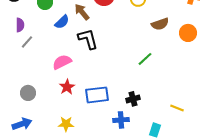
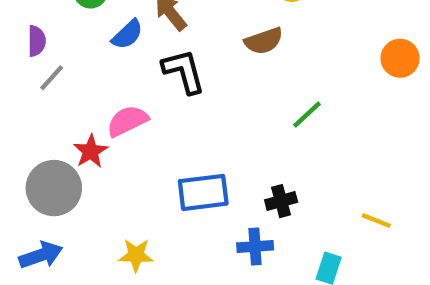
brown semicircle: (160, 24) -> (264, 41), moved
red star: (67, 87) -> (91, 151), moved
gray circle: (28, 93) -> (54, 188), size x1.6

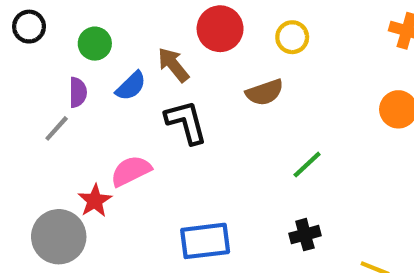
purple semicircle: (37, 41) -> (78, 92), moved
black cross: (281, 201) -> (305, 235), moved

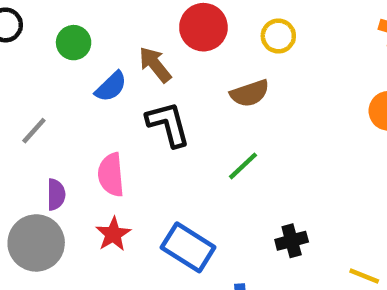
purple semicircle: (78, 92) -> (56, 195), moved
green line: (307, 165) -> (243, 166), moved
pink semicircle: (131, 171) -> (111, 175), turned -69
red star: (95, 201) -> (113, 234), moved
blue rectangle: (205, 241) -> (188, 247), turned 39

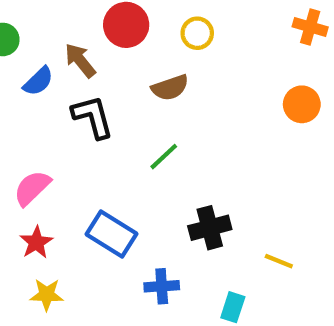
pink semicircle: (111, 175) -> (32, 188), moved, turned 51
red star: (113, 234) -> (36, 242), moved
black cross: (292, 241) -> (210, 228), size x1.4

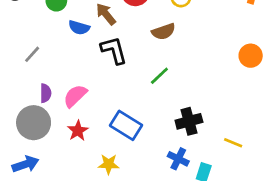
blue semicircle: (38, 81) -> (79, 28), turned 60
orange circle: (302, 104) -> (251, 56), moved
blue cross: (162, 286) -> (178, 159), moved, turned 30
yellow star: (47, 295) -> (109, 164), moved

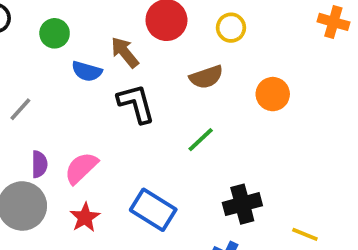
orange circle: (251, 56) -> (273, 94), moved

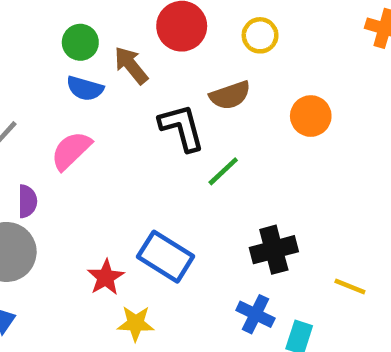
green circle: (55, 33) -> (80, 42), moved
black L-shape: (136, 104) -> (182, 128), moved
pink semicircle: (81, 168) -> (71, 151), moved
red star: (85, 217) -> (106, 277), moved

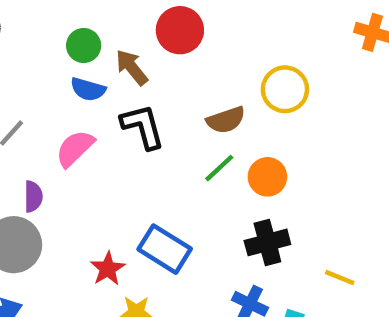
yellow circle: (260, 35) -> (285, 89), moved, size x1.4
brown semicircle: (230, 95) -> (226, 120), moved
orange circle: (311, 116) -> (267, 177), moved
black L-shape: (182, 128) -> (143, 126), moved

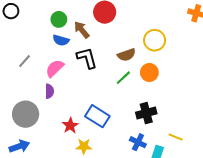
orange circle: (267, 177) -> (149, 72), moved
purple semicircle: (33, 197) -> (49, 91), moved
yellow line: (340, 277) -> (175, 137), moved

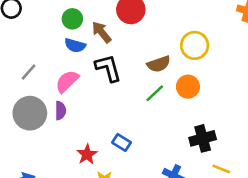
black cross: (146, 113) -> (203, 138), moved
gray circle: (26, 114) -> (30, 113), moved
blue rectangle: (97, 116) -> (122, 142), size x0.6

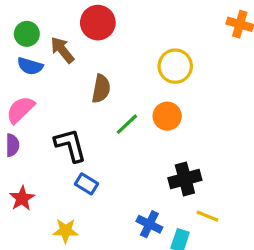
brown semicircle: (159, 64) -> (101, 89), moved, turned -60
black L-shape: (108, 68) -> (70, 145), moved
red star: (87, 154) -> (22, 198), moved

